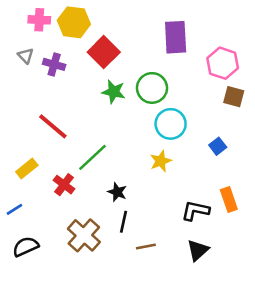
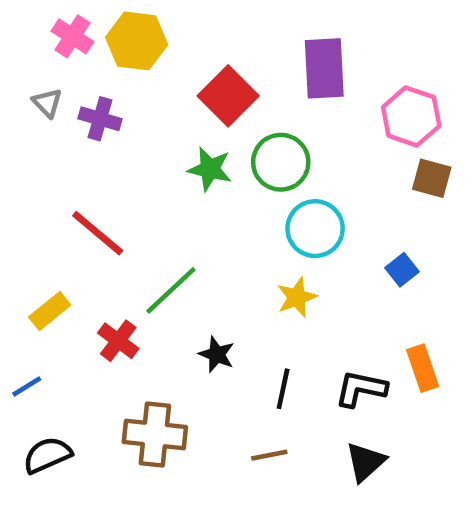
pink cross: (39, 20) -> (73, 36), turned 30
red square: (104, 52) -> (228, 96), moved
black line: (123, 222) -> (283, 389), moved
brown cross: (84, 235) -> (155, 434), turned -36

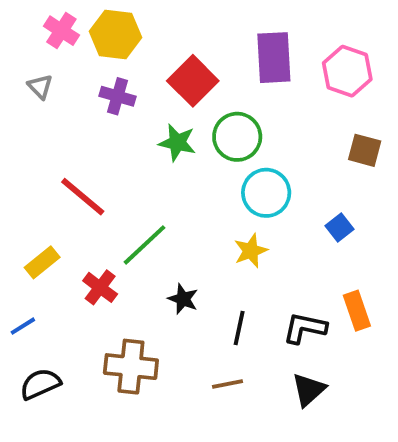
pink hexagon: (411, 116) -> (347, 71), moved
purple cross: (100, 119) -> (117, 96), moved

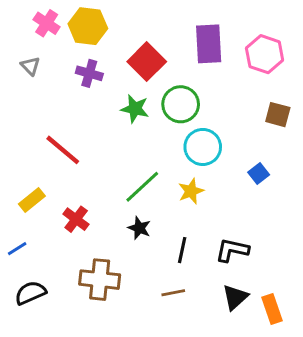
green line: (144, 245) -> (142, 187), moved
orange rectangle: (357, 311) -> (272, 309), moved

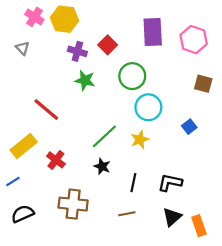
red square: (147, 62) -> (108, 45), size x0.7
purple cross: (89, 73) -> (77, 51), moved
green star: (135, 109) -> (85, 80), moved
yellow rectangle: (32, 200) -> (24, 146), size x1.4

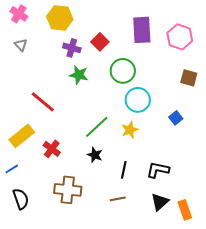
pink cross: (34, 17) -> (19, 14), moved
black semicircle: (23, 214) -> (21, 199), turned 95

